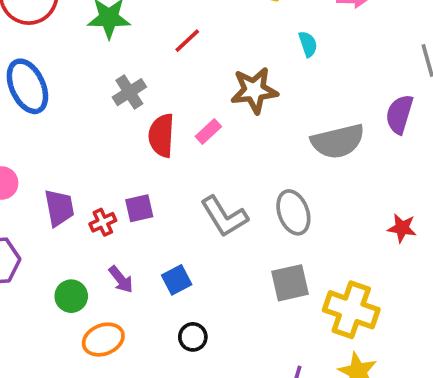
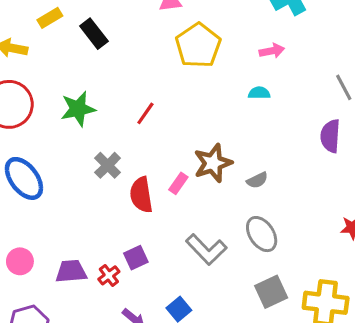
cyan semicircle: (308, 44) -> (259, 93), moved, turned -60
brown star: (254, 90) -> (213, 163), moved
gray semicircle: (338, 141) -> (257, 180), moved, size x0.5
purple trapezoid: (59, 208) -> (71, 271), turned -72

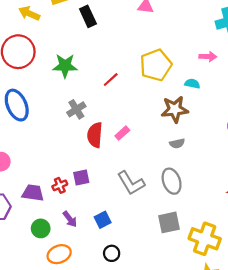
yellow pentagon: (198, 46) -> (156, 65), moved
brown star: (213, 163) -> (175, 109), moved
purple trapezoid: (71, 271) -> (33, 193), moved

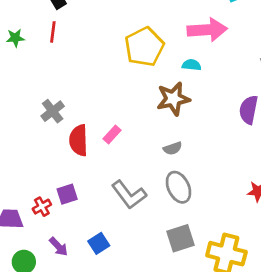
pink arrow: (208, 57) -> (207, 30), size x1.8
green star: (65, 66) -> (15, 38), moved, size x0.6
red line: (111, 80) -> (53, 32), moved, turned -35
gray semicircle: (177, 143) -> (173, 148), moved

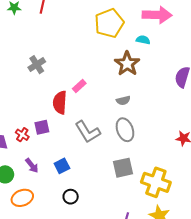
brown star: (173, 99) -> (127, 64), turned -30
red semicircle: (79, 140) -> (60, 103), moved
red cross: (42, 207) -> (22, 135), turned -32

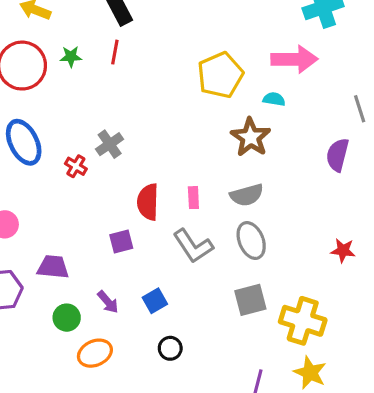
pink rectangle: (79, 86) -> (193, 198), moved, turned -48
gray semicircle: (123, 100) -> (247, 195), size x1.5
red cross: (22, 135) -> (76, 166), moved

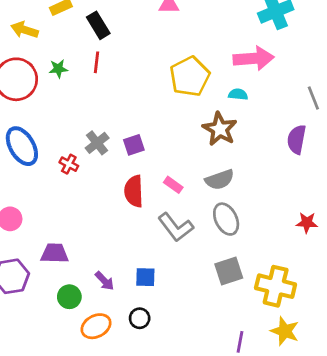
pink rectangle: (193, 198) -> (173, 185), turned -48
purple square: (121, 242) -> (134, 145), moved
blue square: (155, 301) -> (145, 277), turned 35
black circle: (170, 348) -> (140, 318), moved

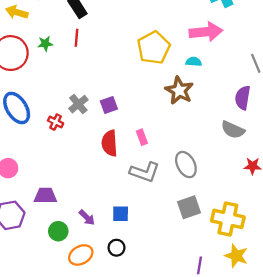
gray semicircle: (220, 180) -> (233, 130), moved, turned 45
pink rectangle: (173, 185) -> (142, 137), turned 35
gray L-shape: (176, 227) -> (145, 172), turned -32

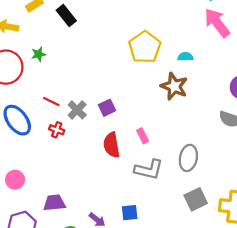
pink arrow: (206, 32) -> (217, 23), moved, turned -116
red line: (77, 38) -> (51, 102), moved, turned -63
gray ellipse: (186, 165) -> (188, 158), turned 45

